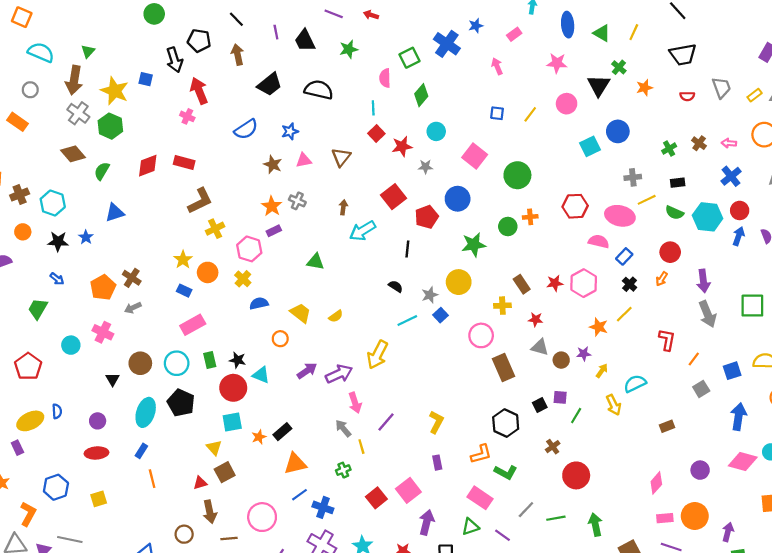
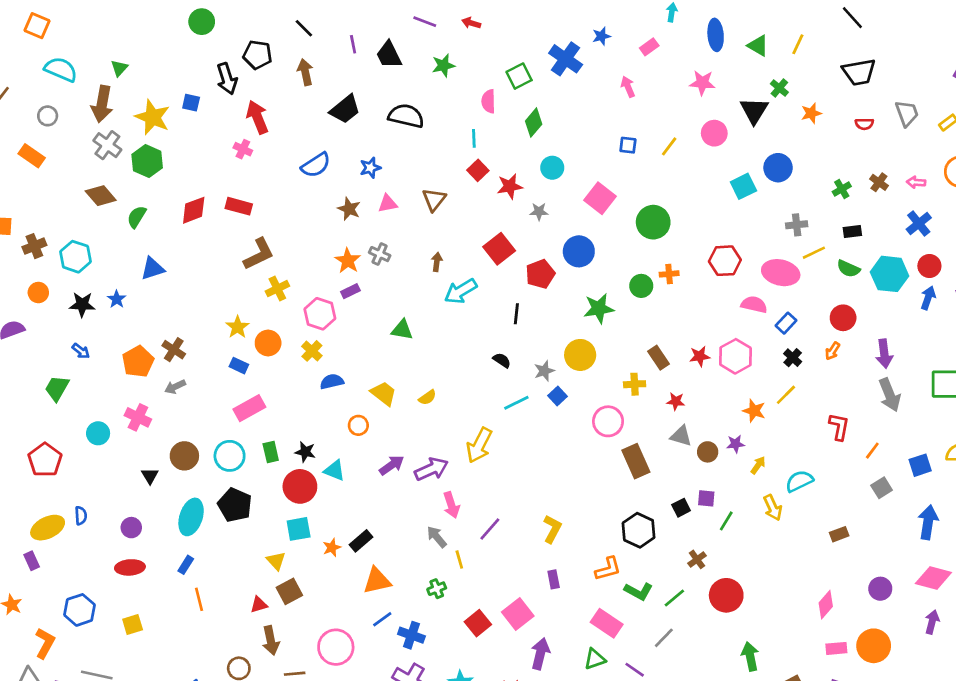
green line: (556, 518) -> (674, 598), moved, turned -30
purple arrow: (728, 532) -> (932, 622), moved

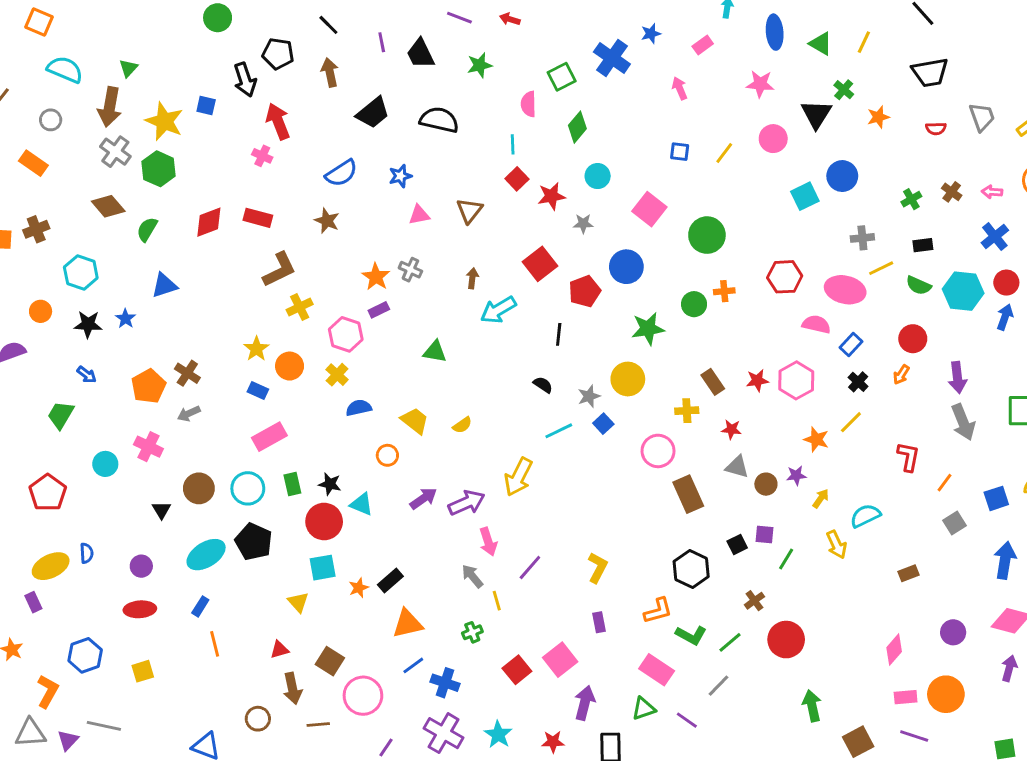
brown star: (349, 209) -> (327, 221), moved
brown cross: (34, 246) -> (36, 229), moved
cyan ellipse: (191, 517) -> (206, 555), turned 40
brown square: (289, 591) -> (330, 661), moved, turned -30

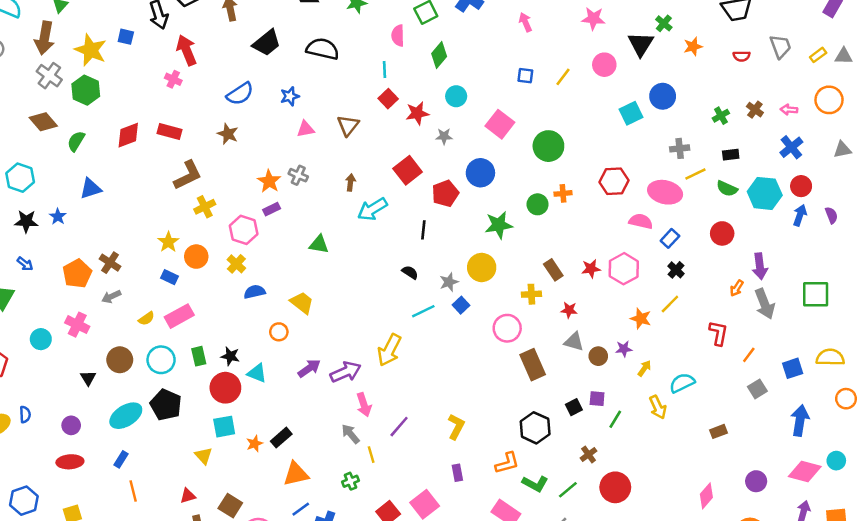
orange arrow: (901, 375) -> (737, 288), moved
yellow semicircle: (462, 425) -> (146, 318), moved

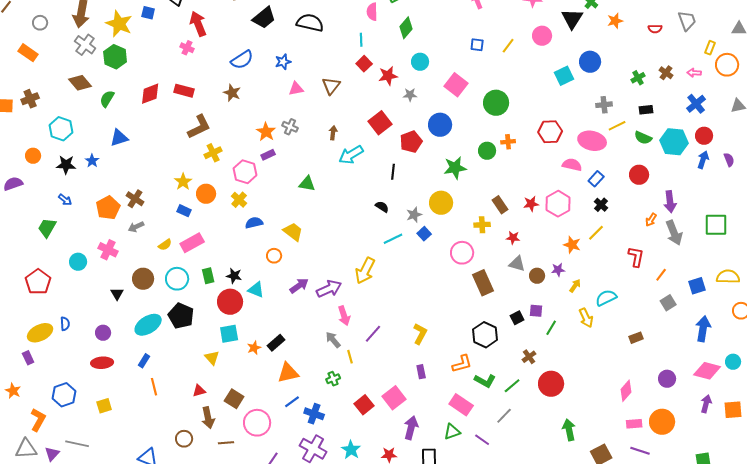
yellow rectangle: (818, 55) -> (710, 48), moved, turned -32

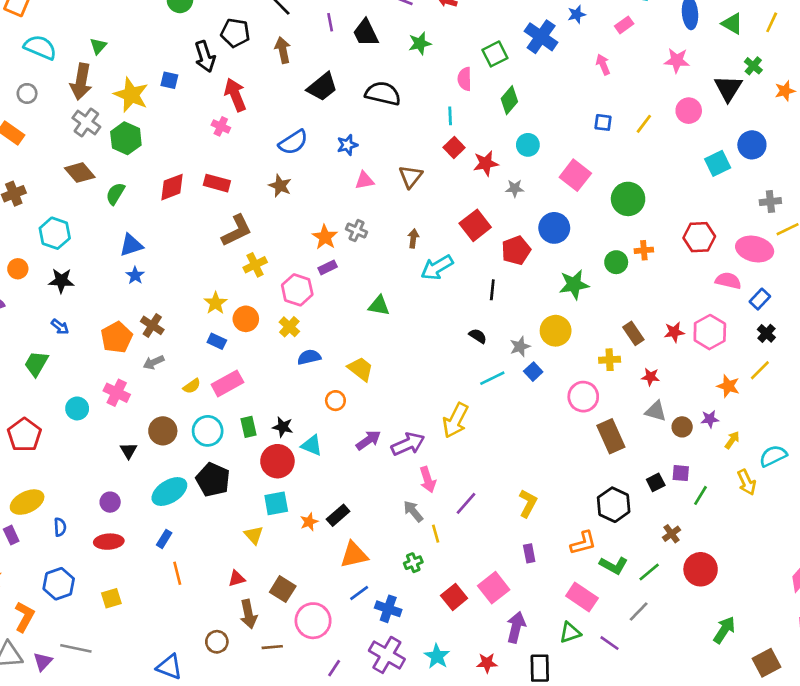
blue star: (92, 161) -> (135, 275), moved
blue semicircle: (65, 324) -> (60, 527), moved
green arrow: (569, 430) -> (724, 630), turned 45

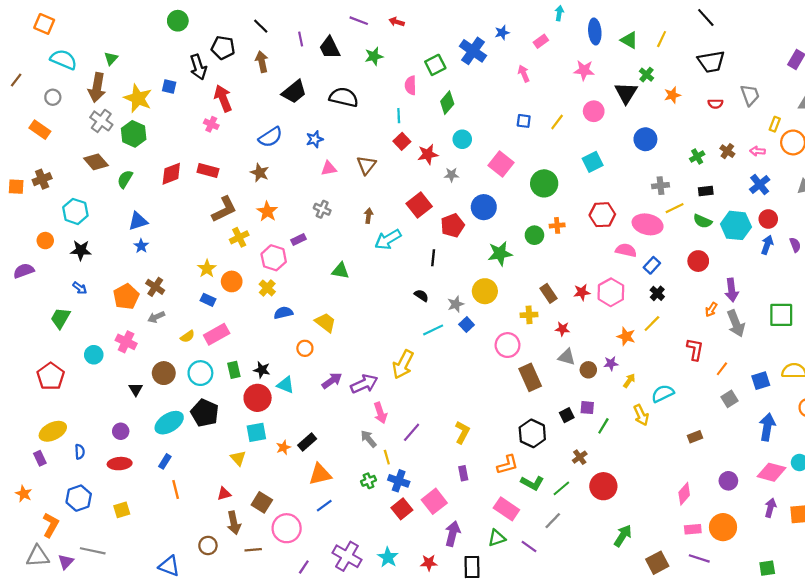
cyan square: (718, 163) -> (593, 162), moved
orange star: (325, 237) -> (267, 211), moved
blue cross: (388, 609) -> (399, 481), moved

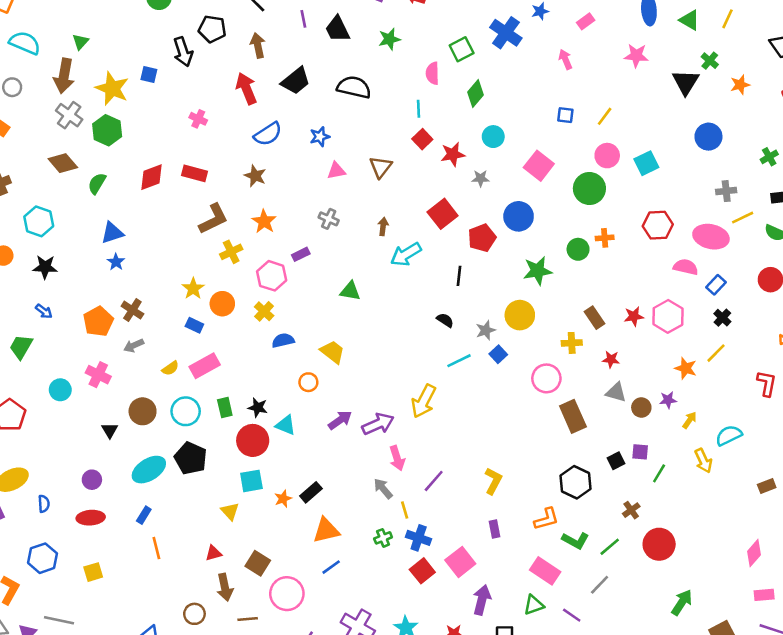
red arrow: (223, 98) -> (246, 88), moved
pink circle: (594, 111) -> (607, 156), moved

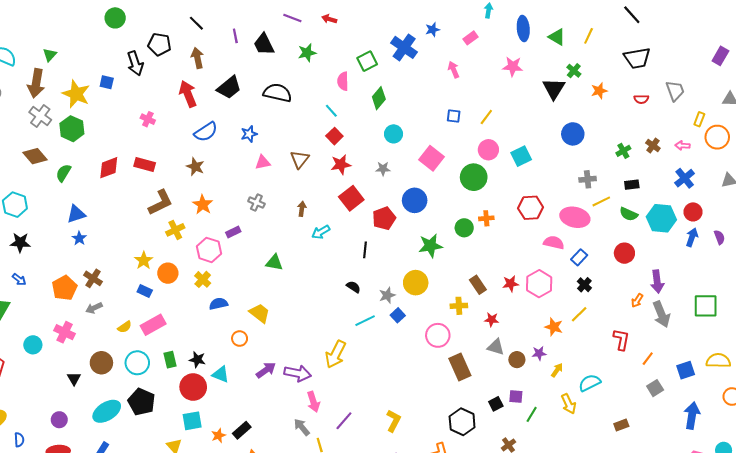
cyan line: (419, 109) -> (331, 111), turned -40
red star: (453, 154) -> (341, 165), moved
cyan arrow: (406, 254) -> (321, 232), size x0.7
purple arrow: (378, 424) -> (298, 373), turned 35

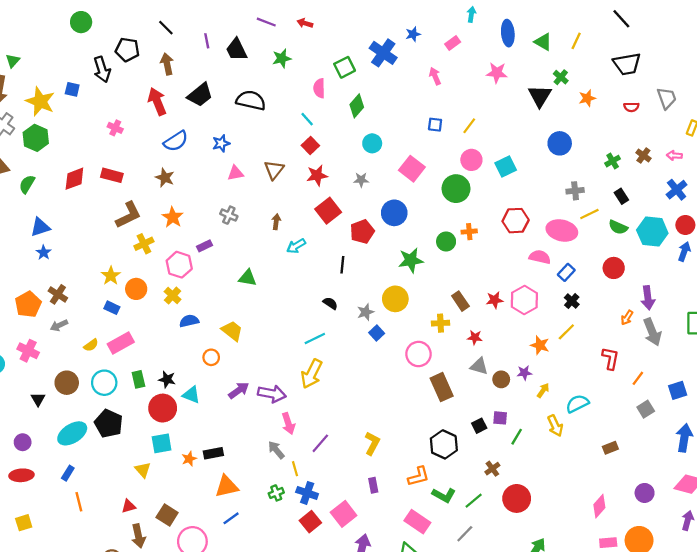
black rectangle: (632, 185) -> (621, 196), turned 64
cyan line: (365, 321) -> (315, 339), moved
black rectangle: (242, 430) -> (213, 453), turned 30

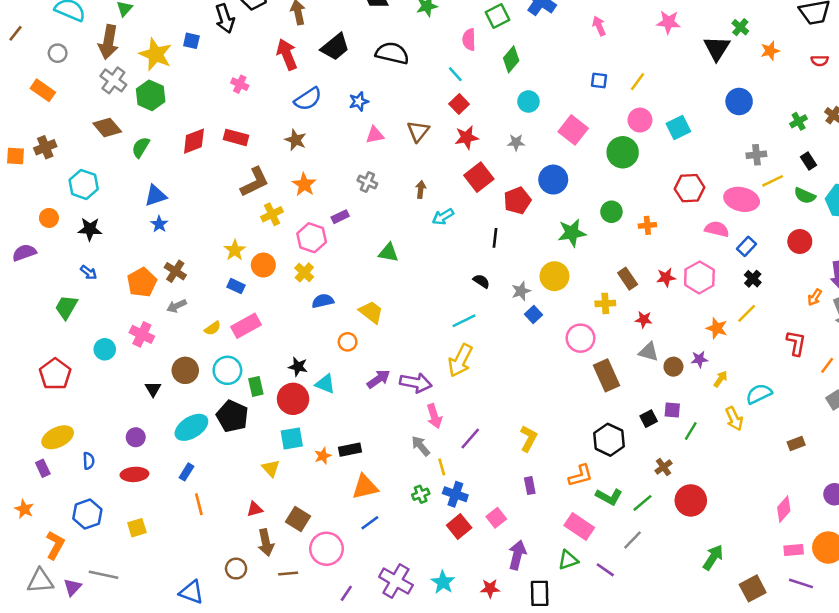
orange cross: (469, 232) -> (647, 225), moved
green rectangle: (138, 379) -> (256, 386), moved
pink square: (344, 514) -> (496, 518), size x0.7

